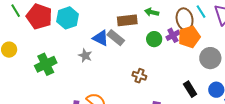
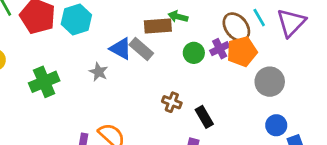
green arrow: (152, 12) -> (178, 17), moved
brown ellipse: (185, 19) -> (236, 27), turned -30
black rectangle: (190, 89) -> (204, 117), moved

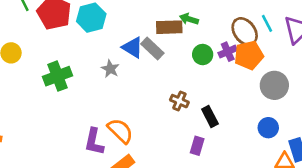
blue circle: (276, 125) -> (268, 128), moved

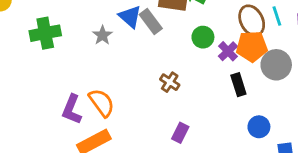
purple cross: (228, 52) -> (228, 51), moved, turned -30
gray circle: (274, 85) -> (276, 65), moved
black rectangle: (210, 117) -> (238, 85), moved

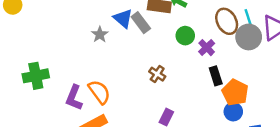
green cross: (45, 33) -> (36, 76), moved
orange pentagon: (252, 46) -> (235, 92), moved, turned 30
gray circle: (276, 65) -> (249, 37), moved

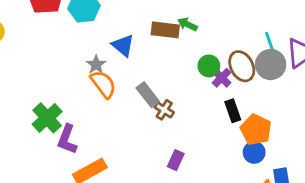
brown ellipse: (227, 21) -> (242, 66), moved
gray rectangle: (141, 23) -> (148, 95), moved
green circle: (185, 36) -> (209, 66), moved
green cross: (36, 76) -> (47, 118), moved, turned -30
orange semicircle: (99, 92) -> (103, 84), moved

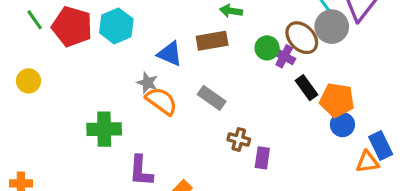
brown rectangle: (165, 30) -> (212, 41), moved
brown cross: (164, 110) -> (239, 139), moved
green cross: (47, 118) -> (104, 129), moved, turned -32

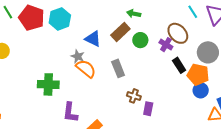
gray circle: (332, 27) -> (208, 52), moved
brown rectangle: (212, 41) -> (120, 32), turned -36
green circle: (267, 48) -> (140, 40), moved
gray rectangle: (212, 98) -> (118, 68), turned 30

